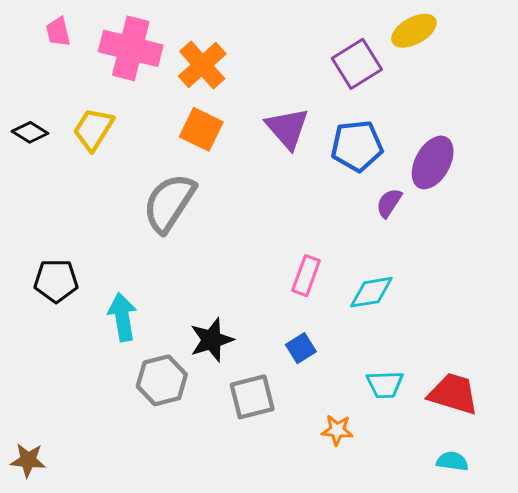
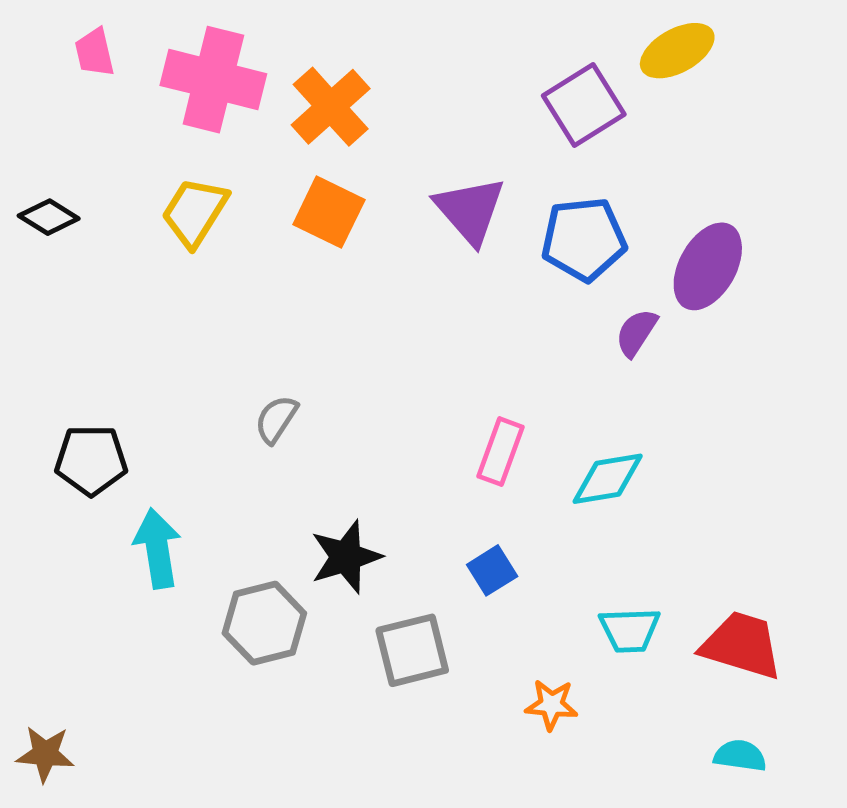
yellow trapezoid: (93, 129) -> (195, 212), moved
gray semicircle: (169, 203) -> (276, 419), moved, size x0.5
cyan arrow: (122, 317) -> (157, 548), moved

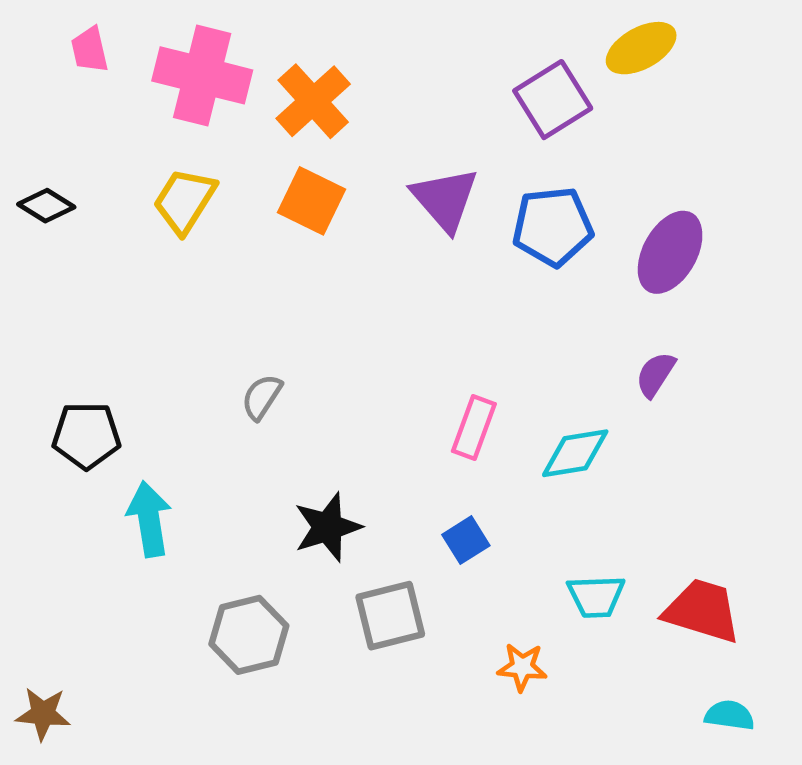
purple semicircle: (636, 333) -> (656, 374), moved
gray hexagon: (264, 623) -> (249, 635), moved
cyan semicircle: (740, 756) -> (730, 715), moved

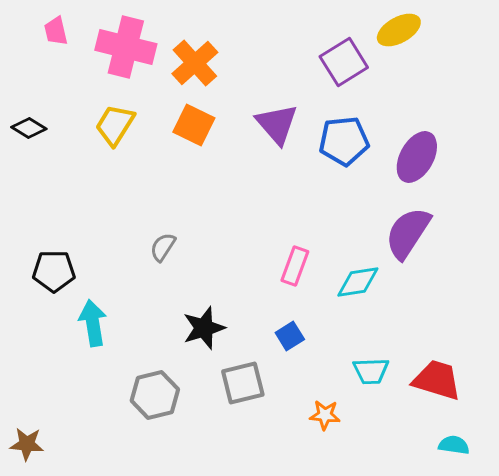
purple semicircle: (656, 374) -> (408, 233), size x1.8

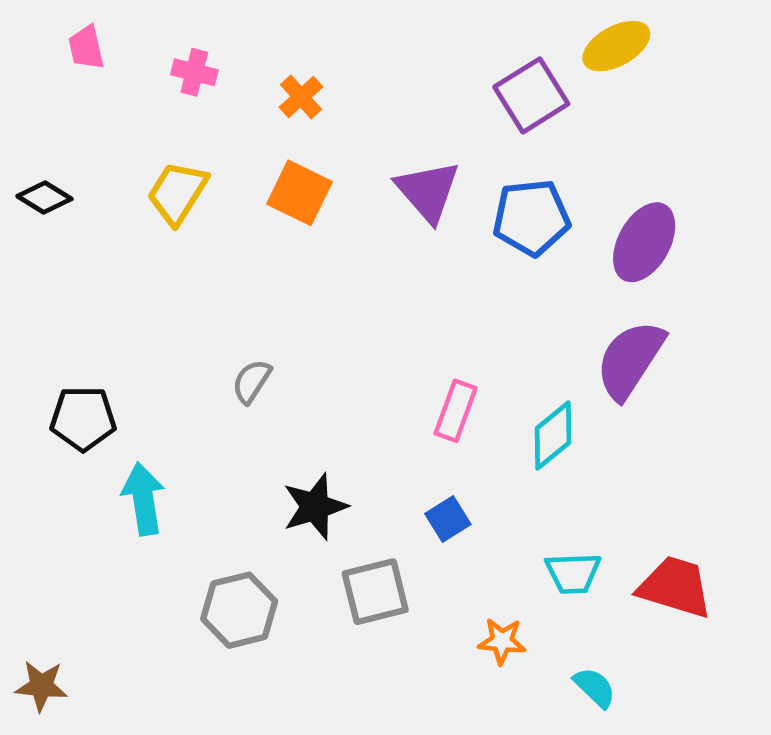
pink cross: (126, 47) -> (194, 72), size x0.5
orange cross: (195, 63) -> (301, 97), size x0.6
cyan diamond: (358, 282) -> (553, 436), turned -30
cyan semicircle: (454, 445) -> (595, 687), moved, turned 36

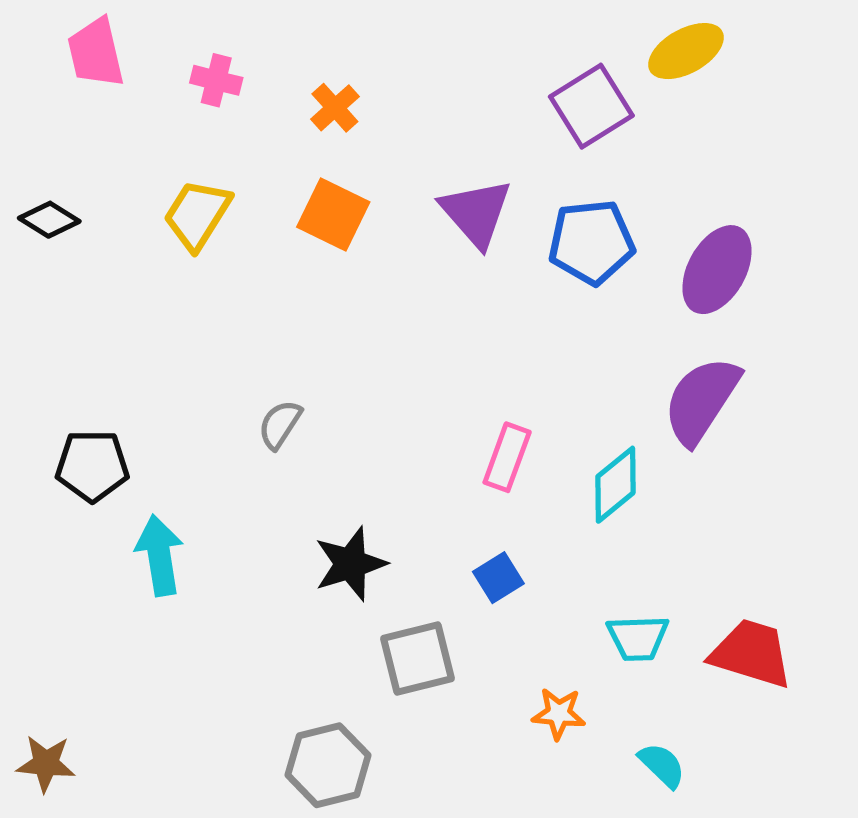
pink trapezoid: (86, 48) -> (96, 53), size x1.4
gray hexagon: (239, 610) -> (328, 765), moved

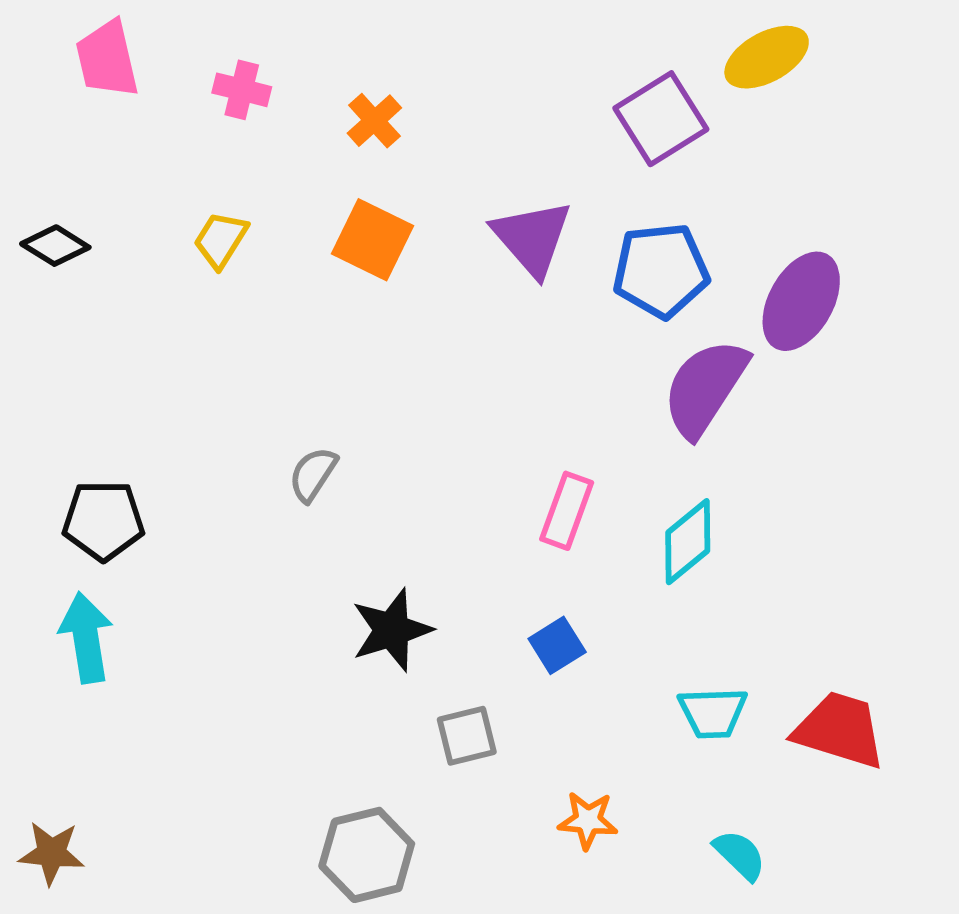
yellow trapezoid: (197, 215) -> (221, 240), size x0.7
purple semicircle: (701, 400) -> (705, 388), moved
cyan arrow: (159, 555) -> (86, 638), moved
gray square: (418, 659) -> (467, 736), size x0.7
orange star: (559, 714) -> (588, 820), moved

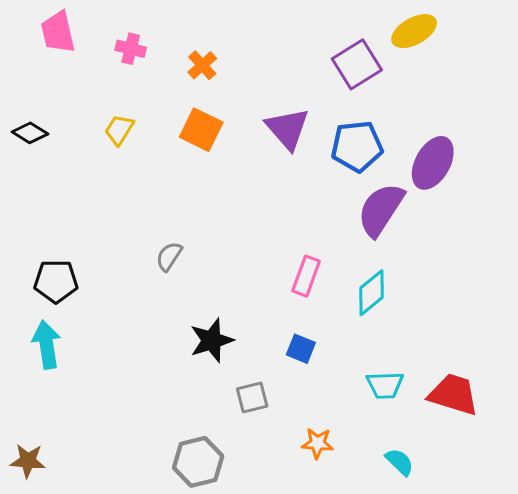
blue square: (557, 645) -> (301, 349), turned -36

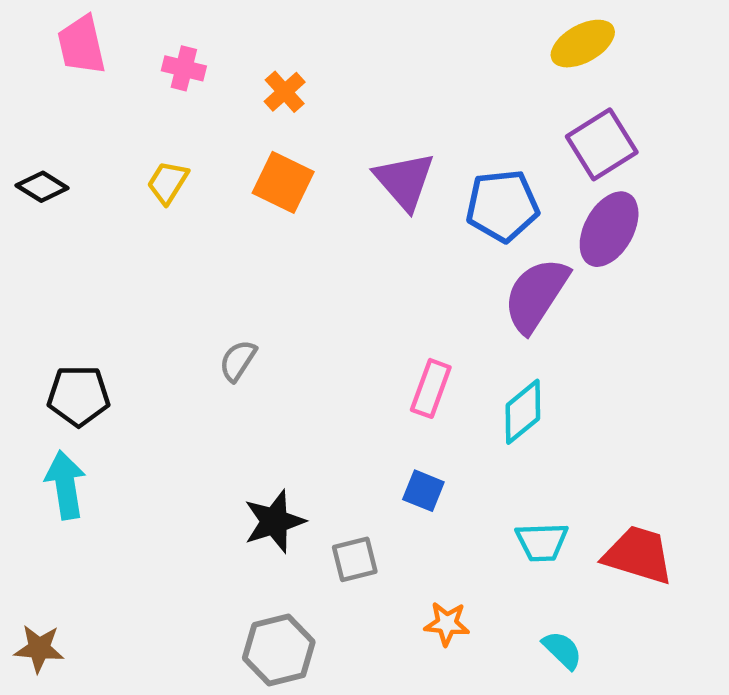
purple square: (357, 64) -> (602, 144), moved
black star: (212, 340) -> (274, 521), moved

